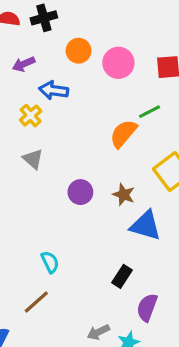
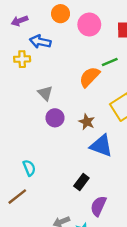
yellow cross: (31, 116) -> (22, 59), turned 35
gray triangle: (33, 159) -> (45, 93), moved

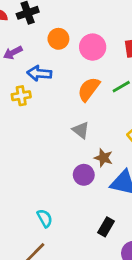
orange semicircle: (89, 77) -> (89, 89), moved
gray triangle: (45, 93) -> (81, 130), moved
purple circle: (55, 118) -> (84, 175), moved

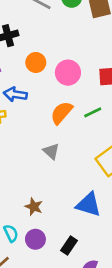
brown star: (103, 158) -> (34, 207), moved
purple circle: (84, 175) -> (35, 239), moved

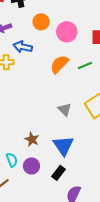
gray triangle: (51, 151) -> (65, 109), moved
blue triangle: (89, 205) -> (63, 146), moved, turned 35

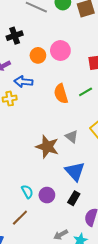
pink circle: (67, 32) -> (60, 51), moved
orange semicircle: (59, 64) -> (61, 94), turned -54
brown star: (32, 139) -> (47, 147), moved, size x1.6

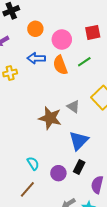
pink circle: (60, 51) -> (62, 39), moved
blue arrow: (23, 82) -> (36, 58), moved
blue triangle: (75, 171) -> (79, 141), turned 30
purple circle: (47, 195) -> (58, 173), moved

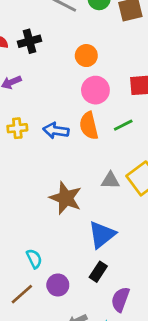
orange circle: (35, 29) -> (86, 56), moved
blue arrow: (36, 58) -> (56, 131), moved
gray triangle: (73, 107) -> (110, 181), moved, turned -40
purple circle: (58, 173) -> (58, 285), moved

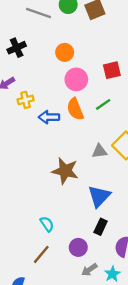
yellow cross: (17, 128) -> (26, 100), moved
purple circle: (58, 285) -> (78, 247), moved

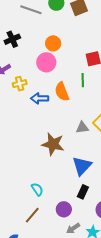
pink circle: (76, 79) -> (46, 62), moved
green line: (103, 104) -> (83, 80), moved, turned -56

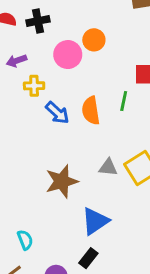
pink circle: (46, 62) -> (68, 55), moved
blue arrow: (40, 98) -> (57, 113), turned -150
brown star: (53, 144) -> (62, 181), turned 30

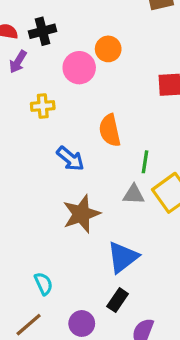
purple arrow: (16, 61) -> (18, 62), moved, turned -36
green line: (124, 101) -> (145, 162), moved
blue arrow: (57, 113) -> (70, 159), moved

